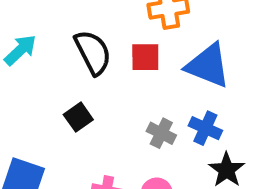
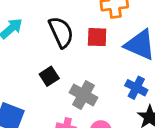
gray cross: (161, 133) -> (83, 95), moved, size x1.4

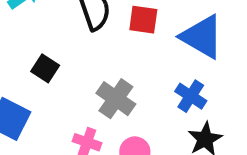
black square: (49, 76) -> (45, 68), moved, turned -30

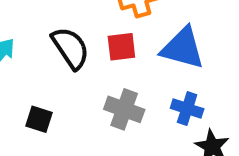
gray cross: (116, 99) -> (124, 109), moved

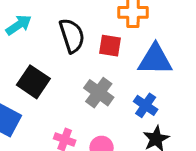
blue triangle: (183, 48) -> (155, 60), turned -30
black square: (39, 119) -> (33, 82), size x1.5

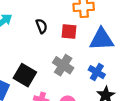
black semicircle: (72, 36) -> (42, 26), size x0.6
black square: (33, 82) -> (25, 75), moved

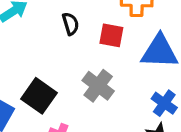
blue cross: (97, 72) -> (164, 103), moved

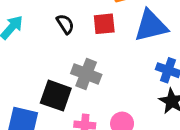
gray cross: (98, 86) -> (86, 74), moved

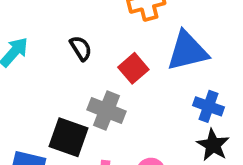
red square: (104, 24) -> (133, 68), moved, turned -35

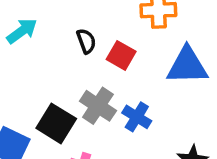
red square: (133, 68) -> (121, 55), moved, turned -32
blue cross: (209, 106) -> (137, 117), moved

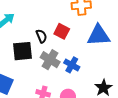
black semicircle: (86, 41) -> (41, 36), moved
black square: (56, 123) -> (23, 51), moved, turned -35

